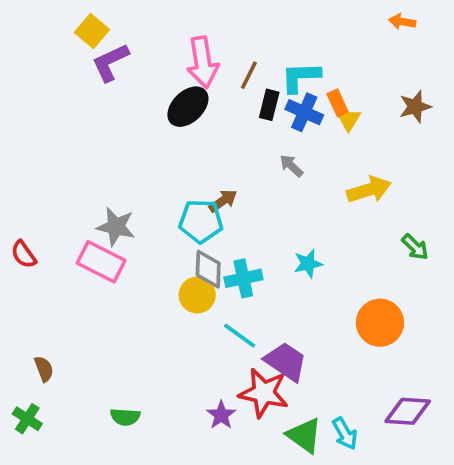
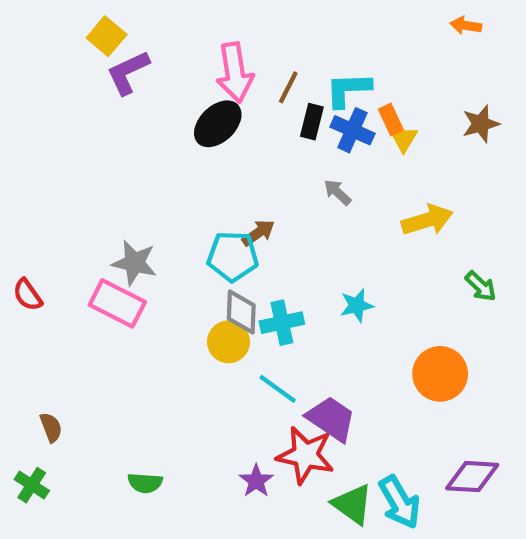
cyan arrow: (345, 433) -> (399, 502), size x1.4

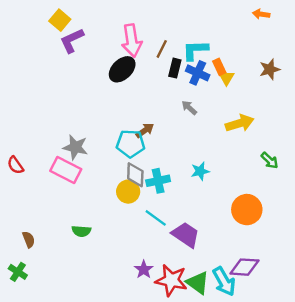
red star: (305, 455) -> (171, 280), moved
purple diamond: (472, 477) -> (244, 267), moved
green semicircle: (145, 483) -> (81, 231), moved

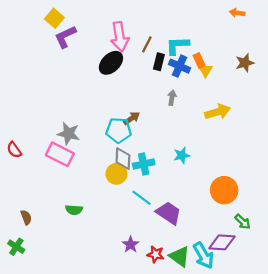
gray arrow: (189, 108) -> (172, 98), turned 56
green arrow: (270, 160) -> (243, 222), moved
red star: (171, 280) -> (156, 254), size x0.6

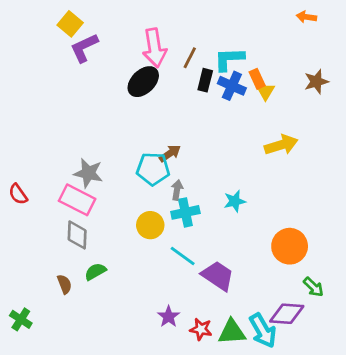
gray arrow: (172, 98) -> (177, 190), moved
gray diamond: (123, 159) -> (77, 235), moved
green semicircle: (74, 210) -> (95, 272), turned 147
brown semicircle: (26, 217) -> (64, 284), moved
green triangle: (180, 257) -> (232, 332), turned -40

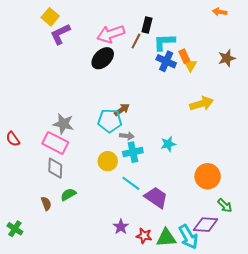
pink arrow: (154, 48) -> (111, 34), turned 80
black rectangle: (205, 80) -> (147, 25), moved
gray arrow: (177, 190) -> (127, 136), turned 88

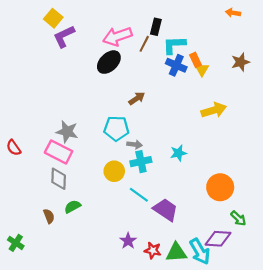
brown arrow: (122, 110) -> (137, 98), moved

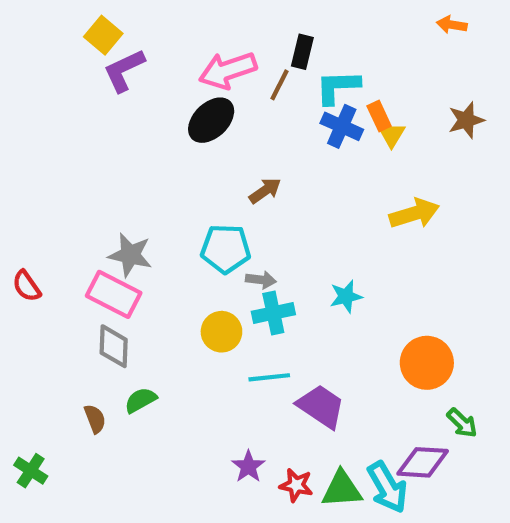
cyan line: (139, 195) -> (269, 377), turned -42

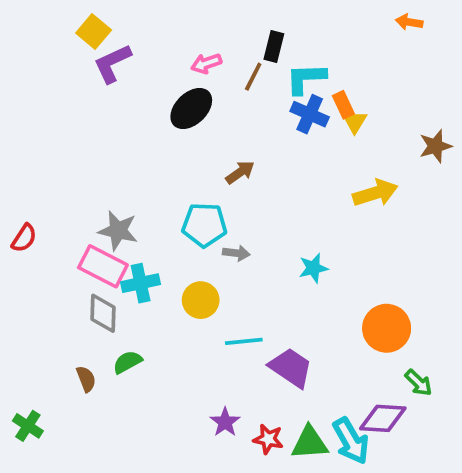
pink arrow: (228, 70) -> (206, 63), size x0.6
brown star: (466, 120) -> (435, 146), moved
red semicircle: (27, 286) -> (24, 238), moved, turned -112
cyan cross: (273, 313) -> (141, 283), moved

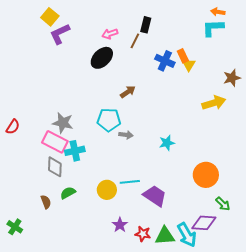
cyan L-shape: (306, 78) -> (213, 28), moved
yellow arrow: (375, 193) -> (214, 103), moved
yellow circle: (201, 300) -> (107, 190), moved

